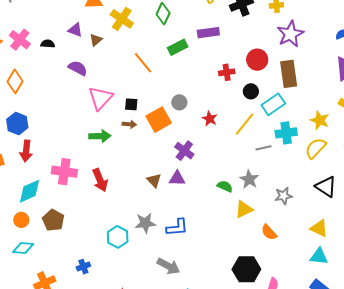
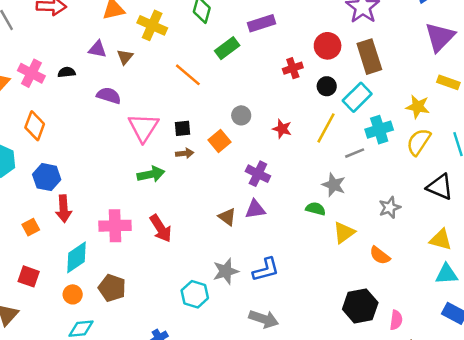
orange square: (159, 120) -> (219, 141), size x0.7
gray star: (249, 179) -> (334, 185), moved

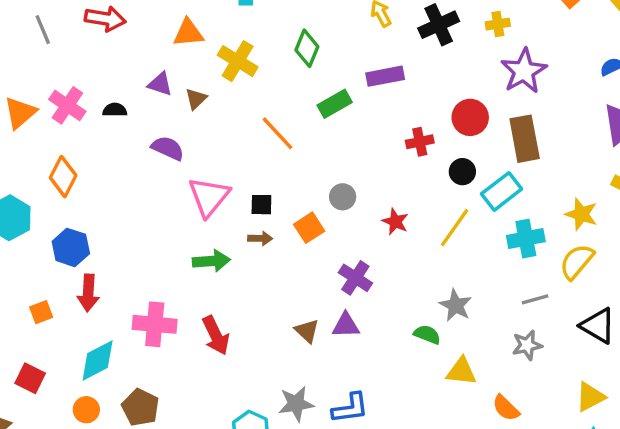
gray line: (355, 153) -> (535, 299), moved
yellow triangle: (344, 233) -> (461, 371), turned 35
yellow triangle: (441, 240) -> (590, 397), turned -50

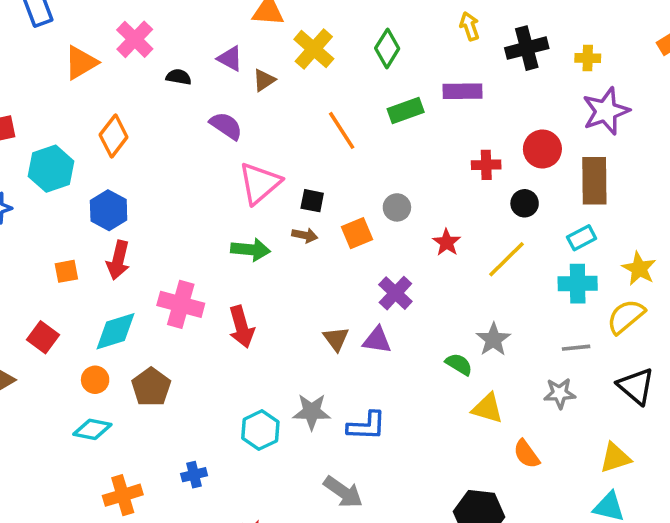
pink cross: (67, 105) -> (135, 39), moved
cyan rectangle: (502, 191) -> (582, 238), moved, size x0.7

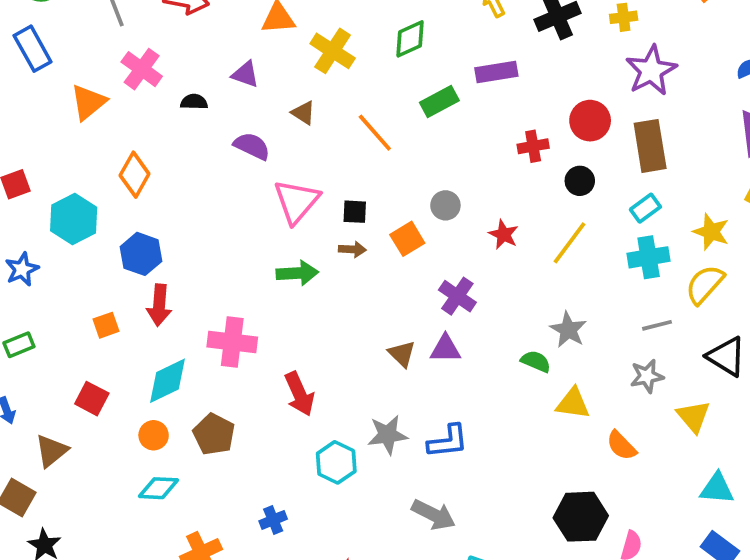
green diamond: (387, 48) -> (410, 39), turned 42
brown triangle: (264, 80) -> (303, 113), moved, turned -45
red arrow: (241, 327) -> (299, 394), moved
yellow triangle: (615, 458) -> (693, 416), moved, turned -44

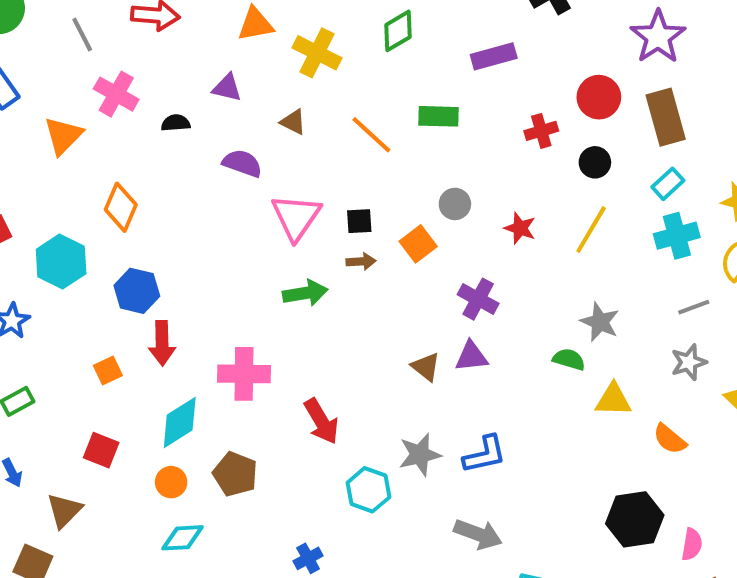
green rectangle: (439, 102) -> (439, 116), moved, turned 36

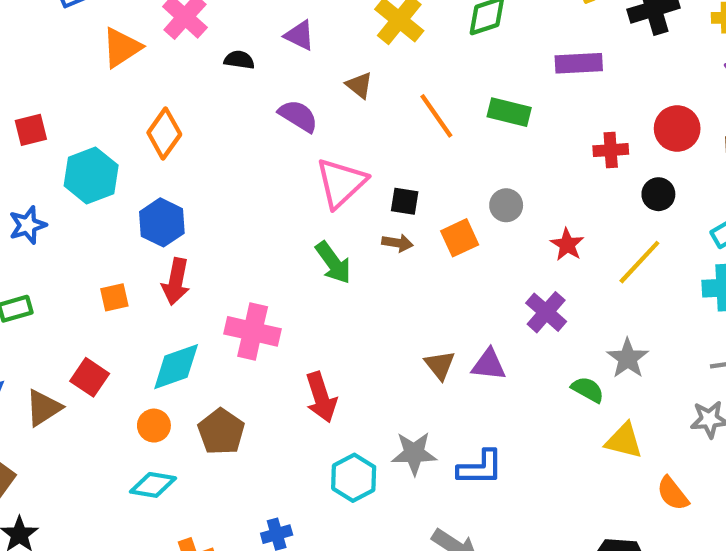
green arrow: (305, 293) -> (333, 263), turned 51
purple cross: (478, 299) -> (546, 312), moved
brown triangle: (64, 510) -> (43, 408), moved

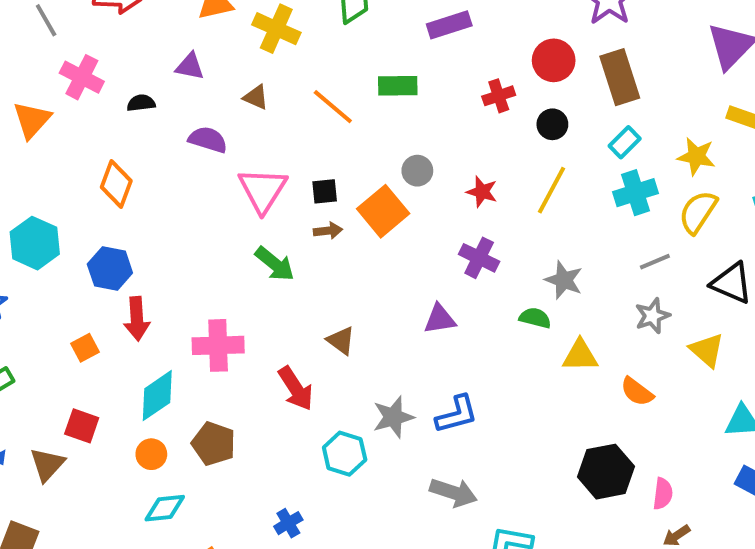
orange diamond: (164, 134) -> (116, 184), moved
orange square: (460, 238) -> (383, 211), size x1.4
brown triangle: (440, 365) -> (341, 341), moved

